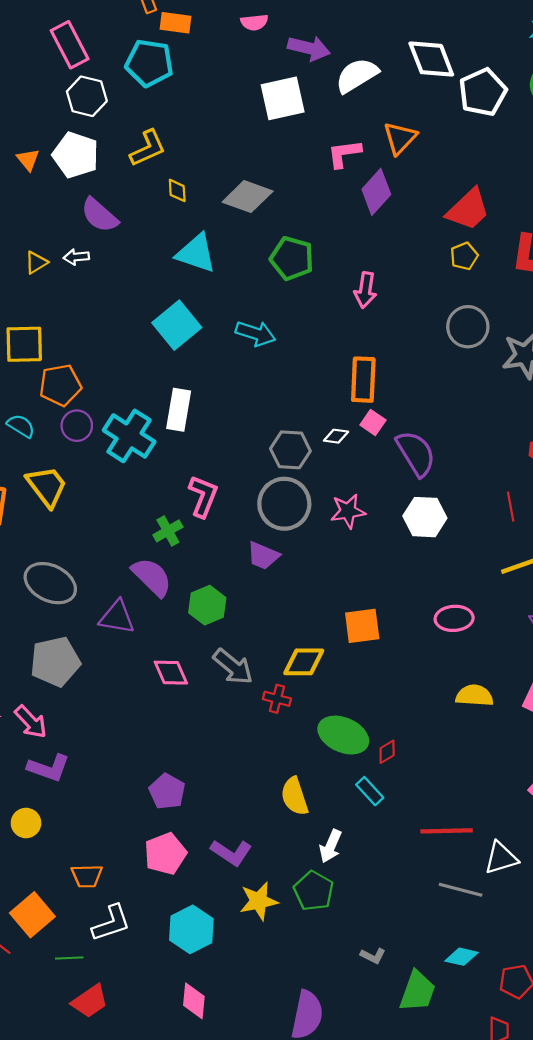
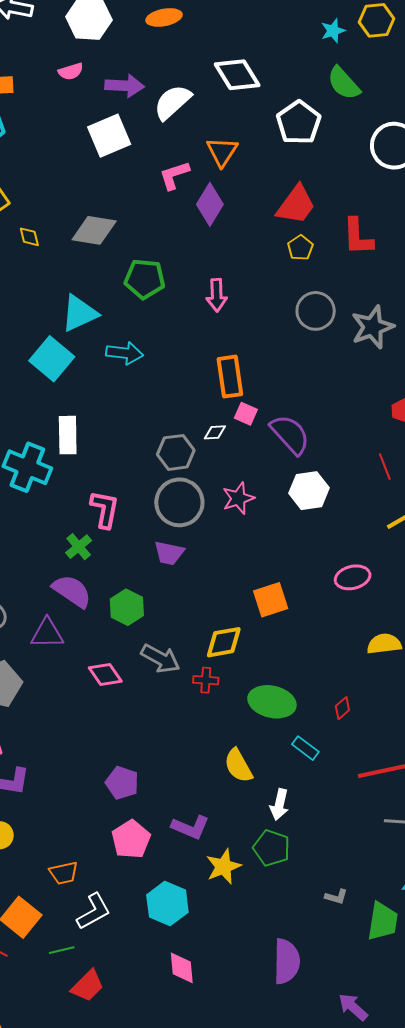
white pentagon: (483, 92) -> (299, 123), moved
cyan triangle: (196, 253) -> (79, 313), moved, turned -33
red diamond: (387, 752) -> (342, 708), moved

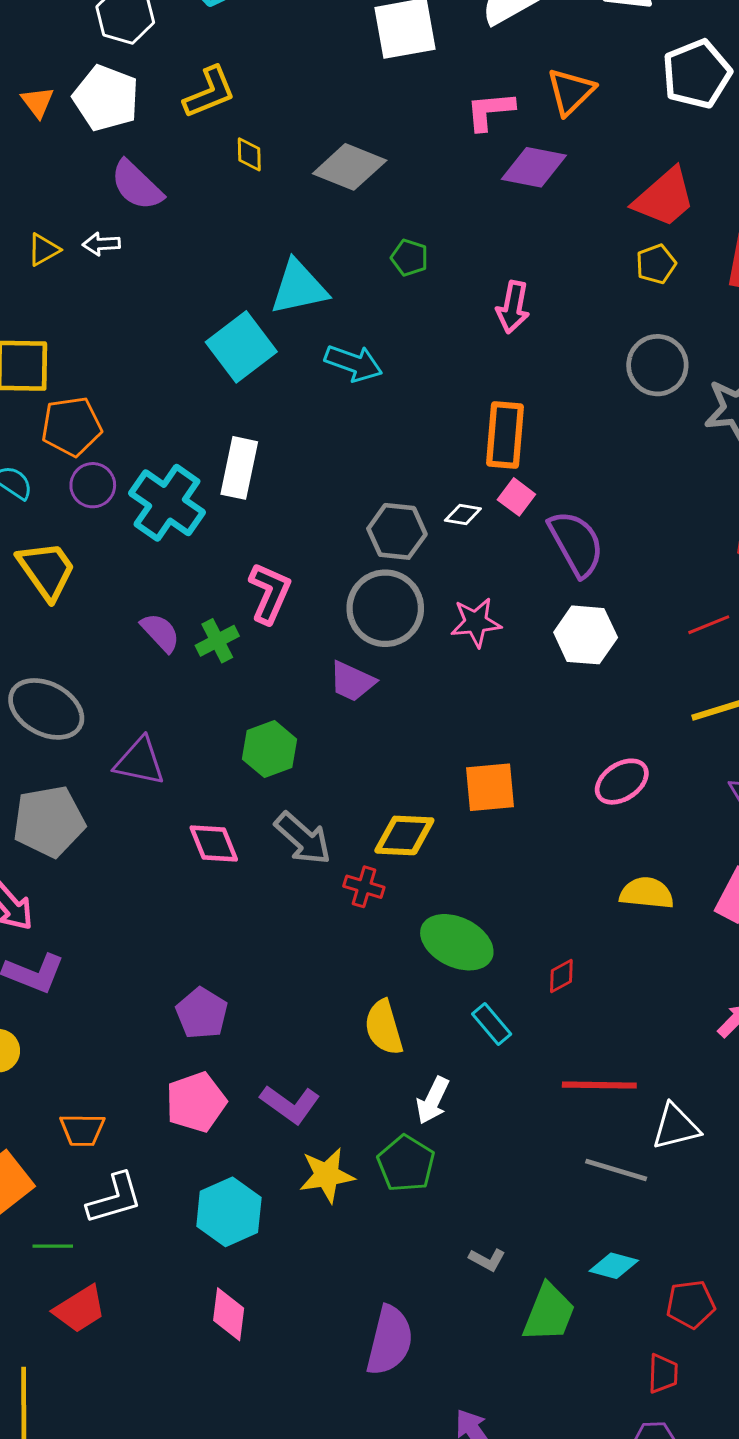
purple diamond: (210, 204) -> (534, 167), turned 57
green pentagon: (145, 279) -> (410, 258), size x0.6
red line: (385, 467) -> (709, 625), turned 76
pink ellipse: (353, 577) -> (622, 782), turned -32
purple semicircle: (72, 591) -> (160, 632), moved, size x0.7

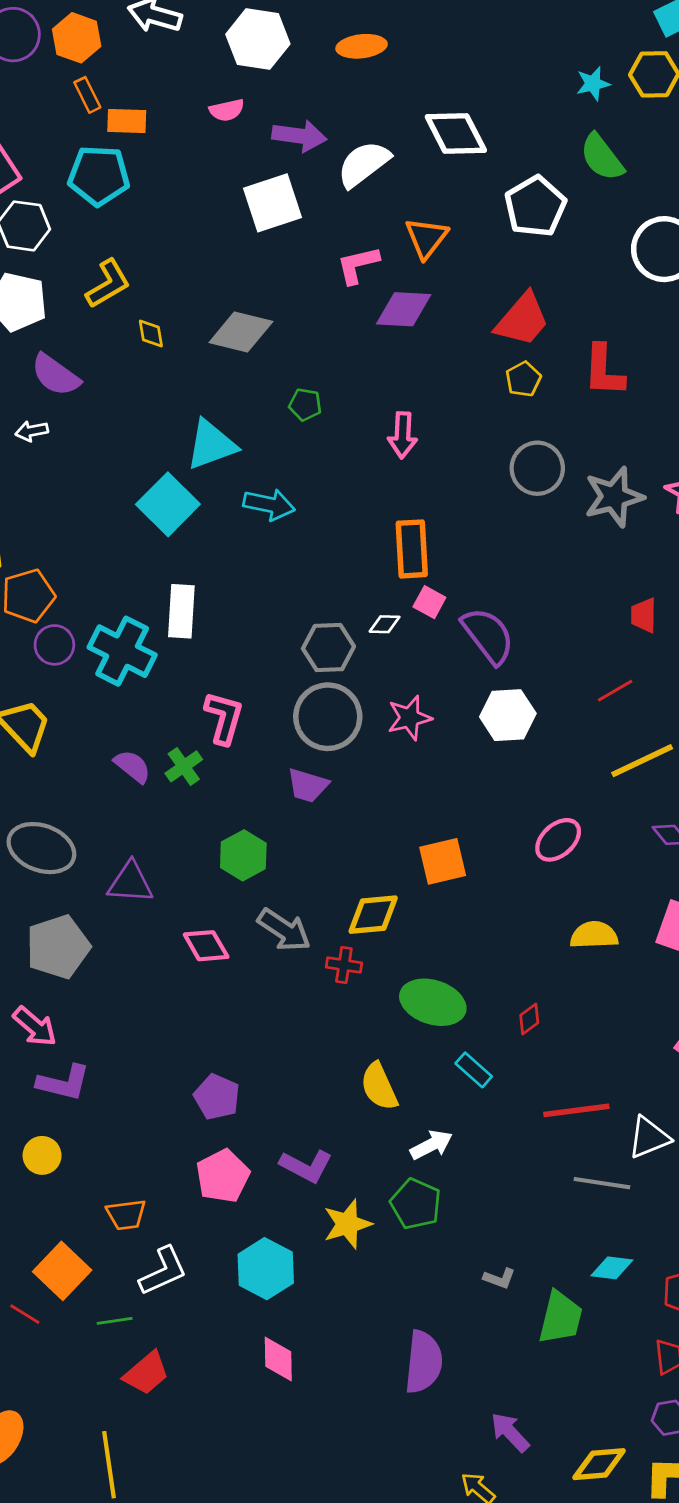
white arrow: (433, 1100) -> (431, 1145), turned -135

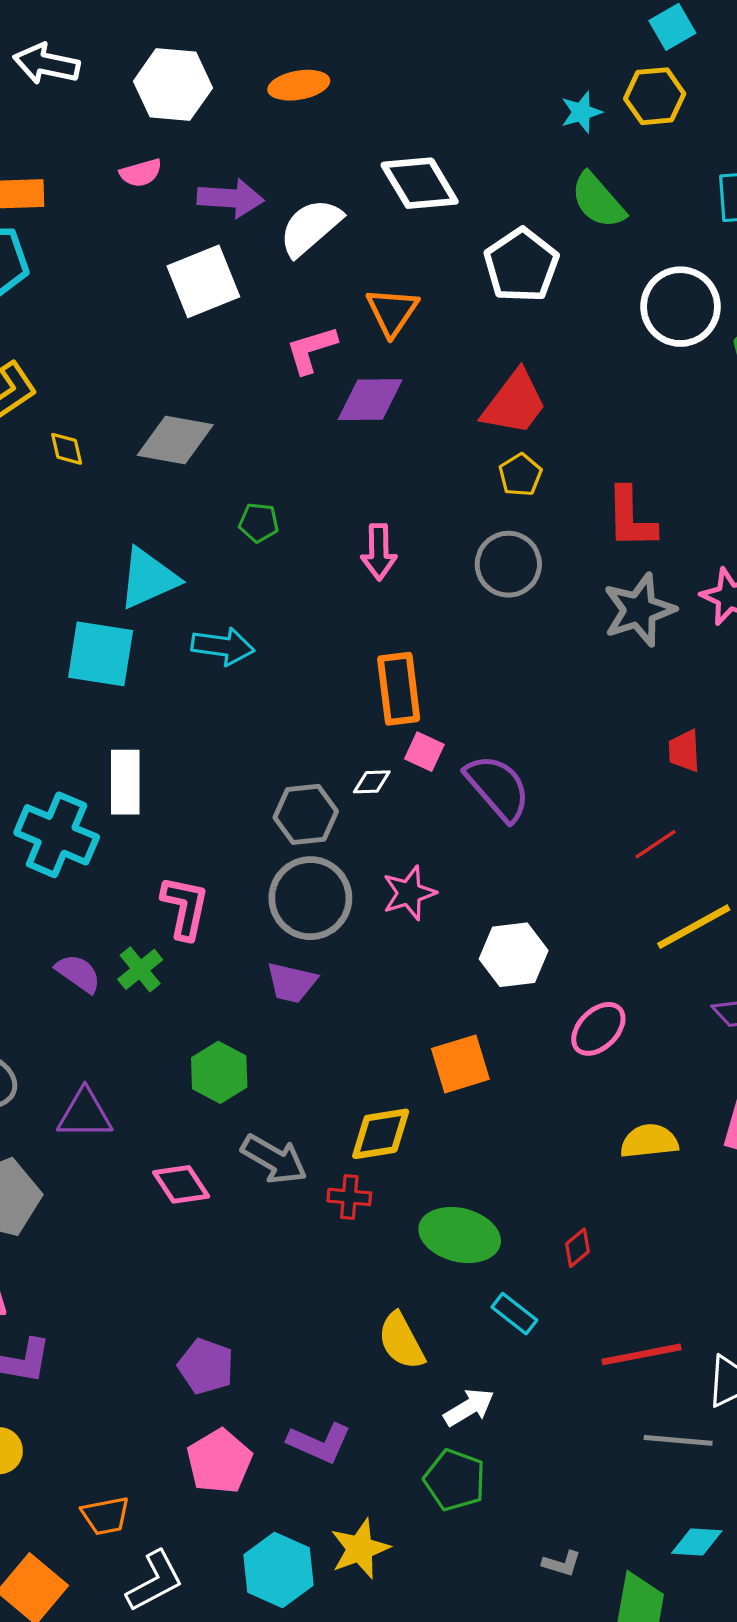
red L-shape: (604, 371) -> (631, 518), moved
gray circle: (537, 468) -> (508, 564), moved
cyan square: (168, 504) -> (101, 654), turned -32
white hexagon: (508, 715) -> (514, 955), moved
yellow star: (347, 1224) -> (360, 1549), moved

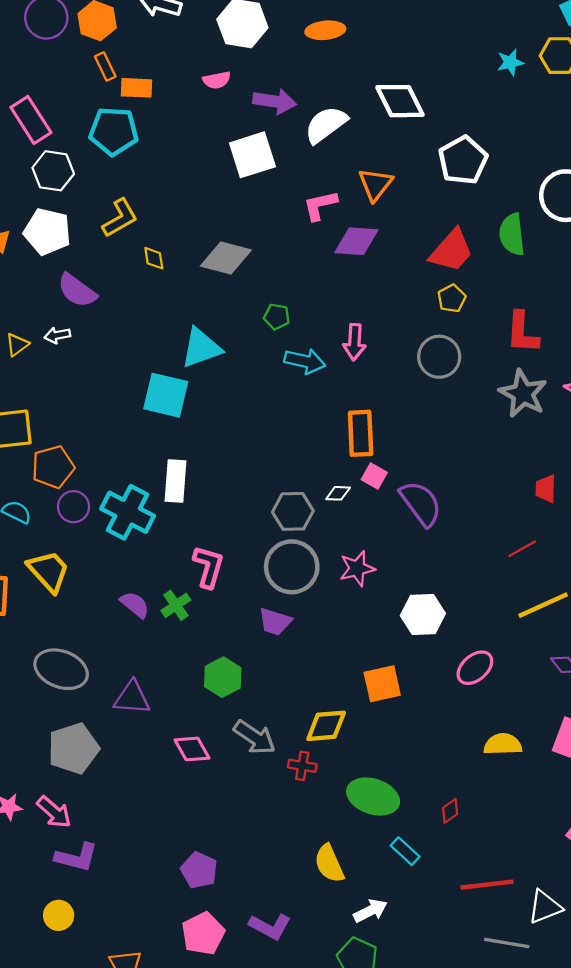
green semicircle: (598, 200) -> (512, 234), moved, turned 30
gray star: (639, 610) -> (523, 394), turned -30
cyan arrow: (223, 646) -> (305, 361), moved

